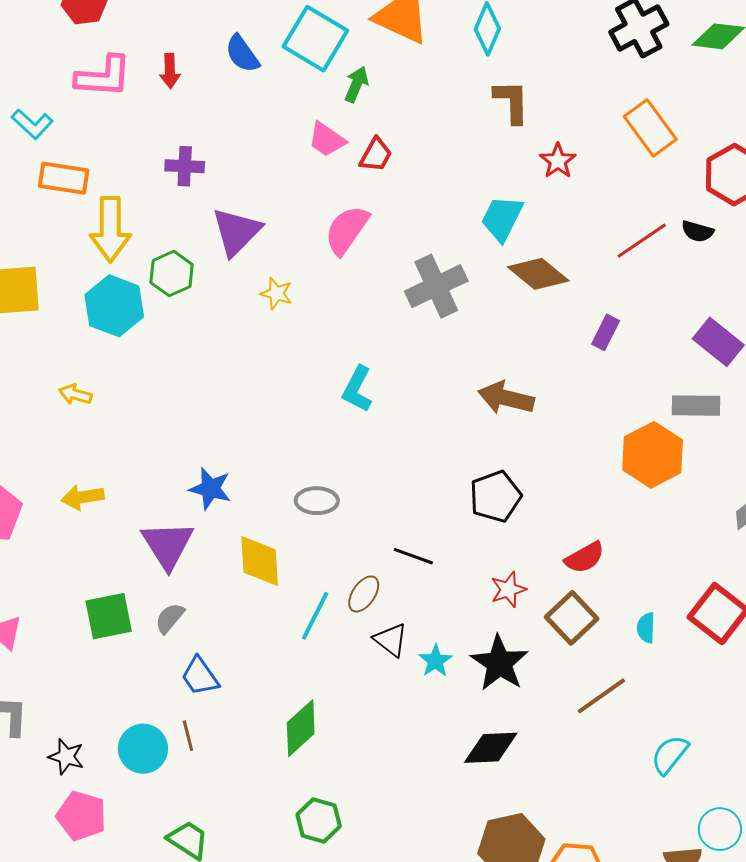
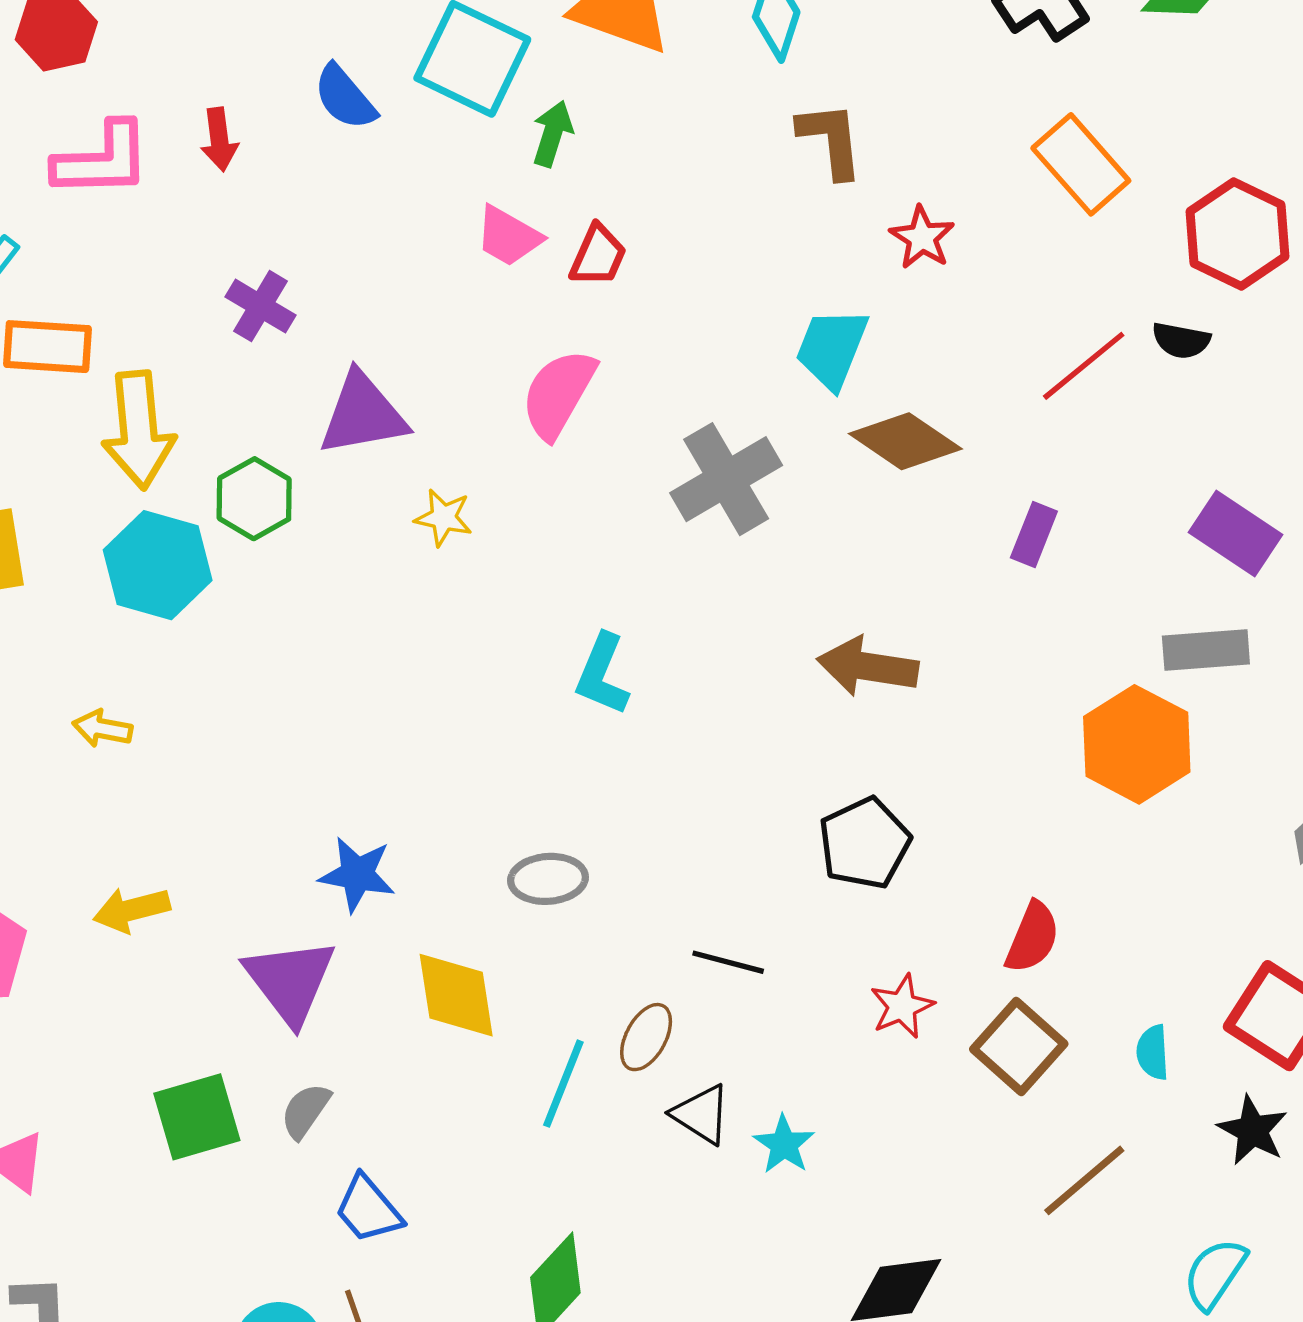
purple cross: (185, 166) -> (260, 306), turned 33
purple triangle: (236, 232) -> (363, 414), turned 40
red semicircle: (585, 558) -> (1032, 937), turned -33
black star: (499, 663) -> (1253, 1130), moved, size x0.7

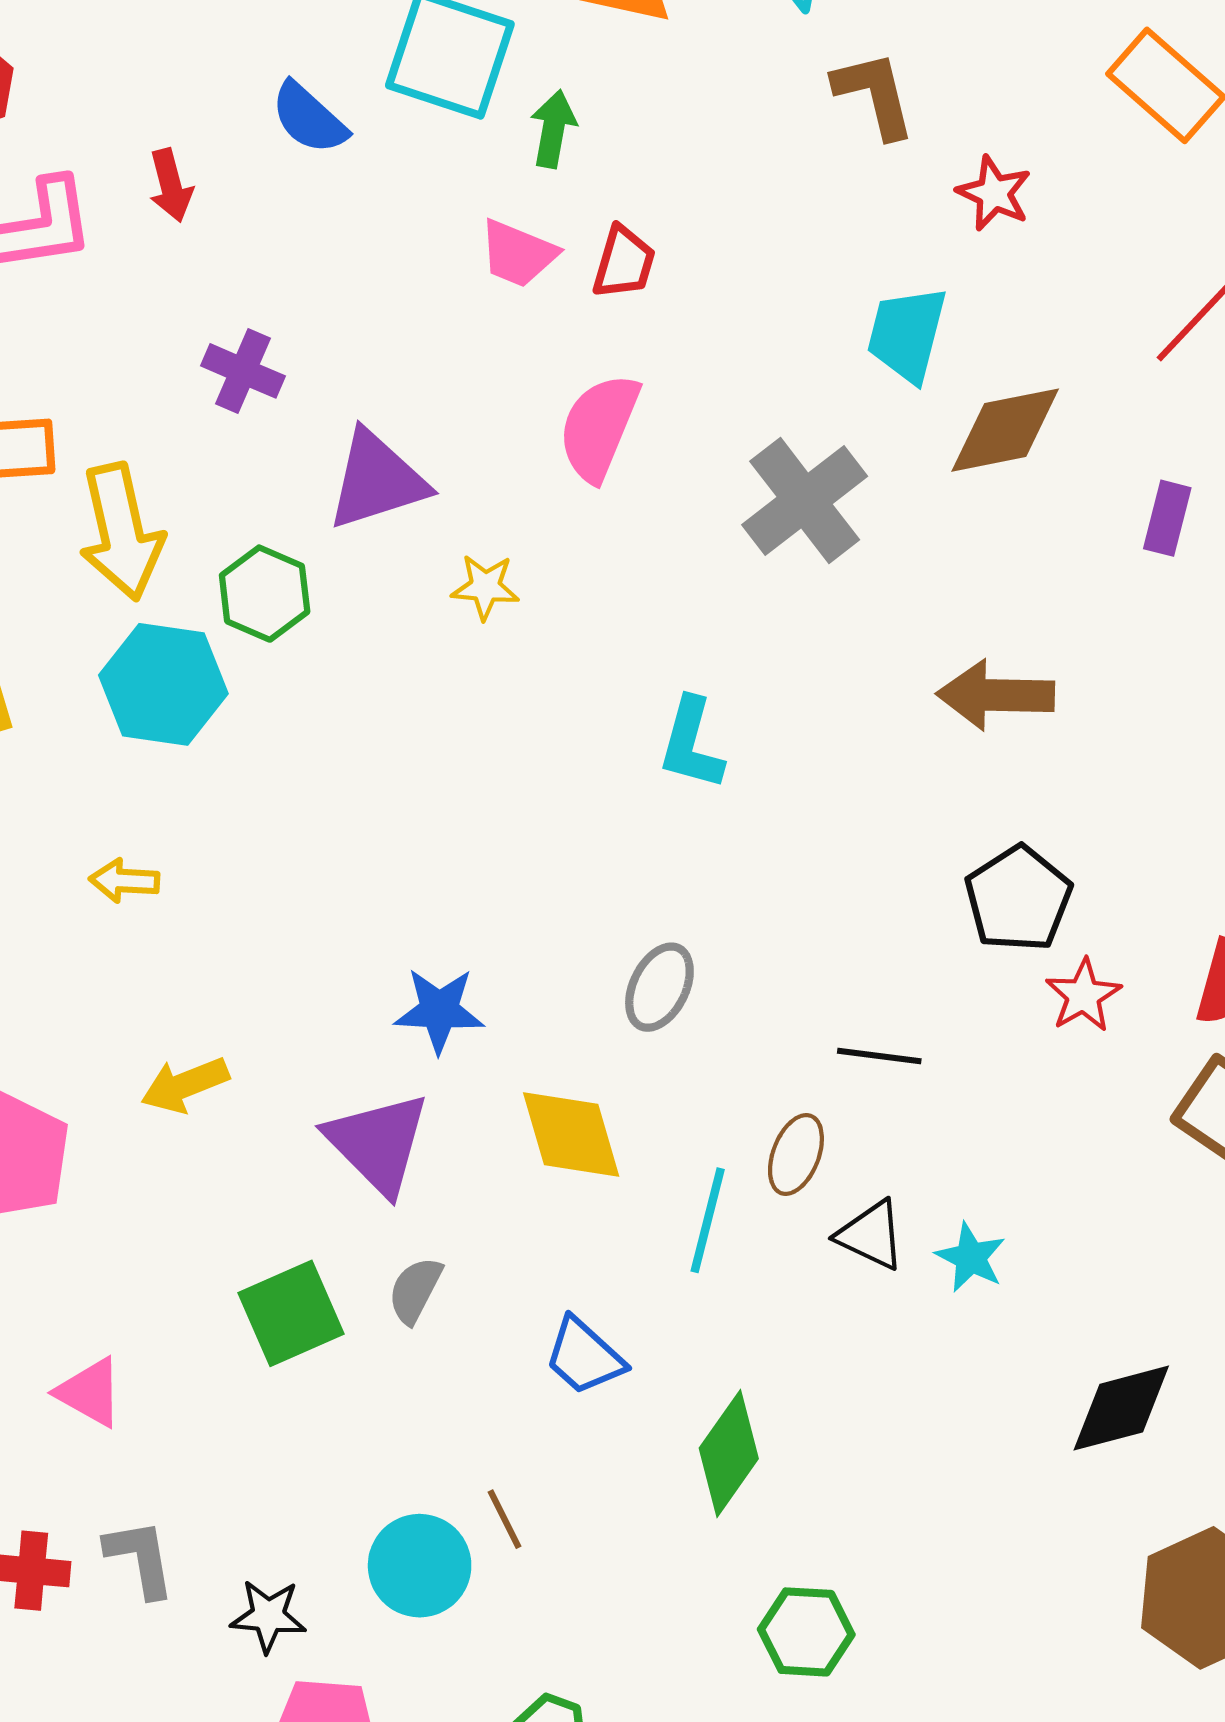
brown diamond: (905, 441) -> (1005, 430), turned -38
gray ellipse: (548, 879) -> (659, 987), turned -52
red star: (902, 1006) -> (1083, 995), moved
blue trapezoid: (368, 1209) -> (584, 1356), moved

